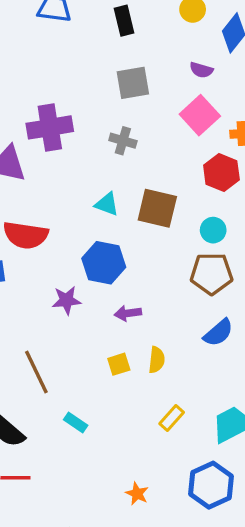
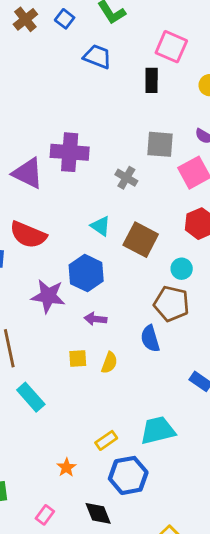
gray square: (133, 83) -> (160, 144), moved
purple star: (66, 300) -> (48, 296), size x1.4
blue semicircle: (218, 333) -> (150, 339), moved, turned 100
yellow rectangle: (172, 418) -> (106, 440), moved
cyan rectangle: (76, 422) -> (31, 397), size x1.5

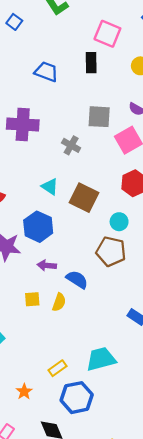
blue square: (65, 19) -> (14, 22), moved
blue trapezoid: (97, 57) -> (46, 72), moved
blue semicircle: (150, 339) -> (77, 280), moved, turned 140

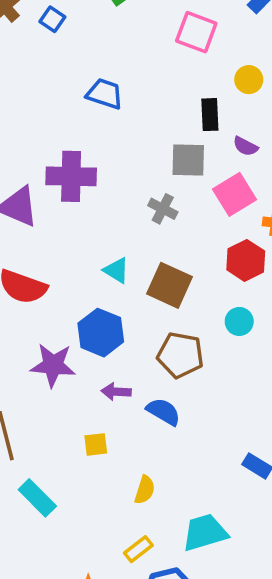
black rectangle: (91, 63) -> (210, 115), moved
gray cross: (71, 145) -> (163, 209), moved
cyan circle: (119, 222) -> (239, 321), moved
brown pentagon: (111, 251) -> (180, 355), moved
yellow semicircle: (59, 302) -> (145, 490), moved

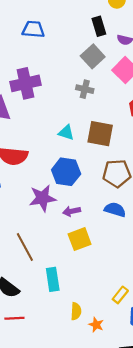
gray square: (188, 160) -> (93, 56), turned -30
purple arrow: (116, 392) -> (72, 211), moved
yellow square: (96, 444) -> (80, 239), size x1.5
yellow semicircle: (145, 490) -> (76, 311), moved
cyan rectangle: (37, 498) -> (53, 279), turned 50

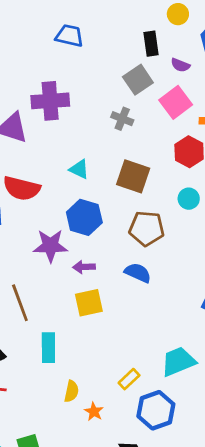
cyan triangle: (66, 133) -> (79, 169), moved

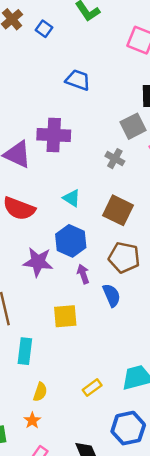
purple arrow: (84, 267) -> (83, 274), moved, turned 66
blue semicircle: (138, 273) -> (112, 295), turned 35
blue hexagon: (156, 410) -> (128, 428), moved
orange star: (94, 412) -> (32, 420), moved

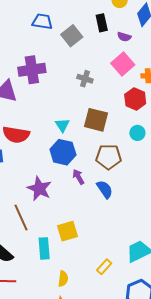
gray square: (133, 126) -> (72, 36), moved
cyan triangle: (72, 198) -> (62, 125), moved, turned 35
purple star: (38, 262) -> (39, 189), moved, turned 30
yellow square: (65, 316) -> (68, 231), moved

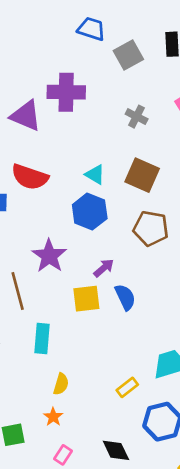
cyan triangle: (62, 125) -> (95, 175), turned -35
purple arrow: (78, 177) -> (104, 268), moved, turned 70
blue semicircle: (105, 189) -> (125, 297), moved
yellow square: (68, 231) -> (86, 299), moved
yellow rectangle: (104, 267) -> (127, 387), moved

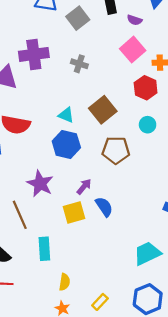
gray cross: (137, 117) -> (79, 64), moved
brown square: (142, 175) -> (103, 110), turned 36
yellow rectangle: (127, 387) -> (100, 302), moved

